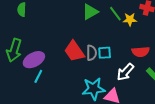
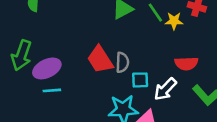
cyan square: (105, 53) -> (140, 80), moved
cyan line: (38, 76) -> (52, 90), turned 56

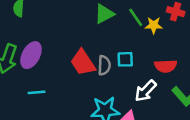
purple ellipse: (47, 68) -> (31, 55), moved, turned -36
cyan square: (140, 80) -> (125, 59), moved

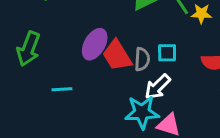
purple ellipse: (31, 55) -> (95, 44), moved
white arrow: (146, 91) -> (158, 87), moved

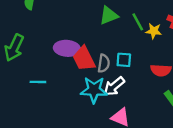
purple ellipse: (95, 44) -> (67, 48), turned 60
cyan star: (142, 112) -> (94, 90), moved

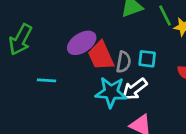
purple ellipse: (67, 48) -> (82, 43), turned -40

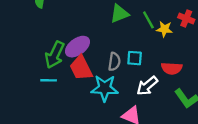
green arrow: (20, 40) -> (55, 55), moved
red trapezoid: (101, 56) -> (81, 68), moved
white arrow: (135, 89) -> (147, 86), moved

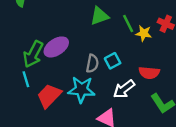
cyan square: (135, 58) -> (113, 61), turned -35
red trapezoid: (81, 68) -> (49, 96), moved, turned 68
cyan line: (49, 80) -> (26, 79), turned 70

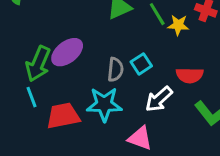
red trapezoid: (49, 96) -> (63, 116), turned 40

